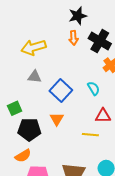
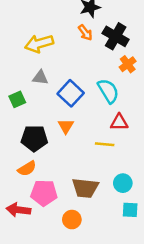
orange arrow: (74, 38) -> (85, 33), turned -32
cyan semicircle: (93, 88) -> (108, 91), size x1.5
green square: (15, 108) -> (17, 99), moved

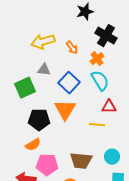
orange arrow: (85, 33) -> (72, 48), moved
orange cross: (128, 64) -> (97, 59), moved
green square: (17, 99) -> (25, 88), size x1.5
orange triangle: (66, 126) -> (65, 110), size x1.6

